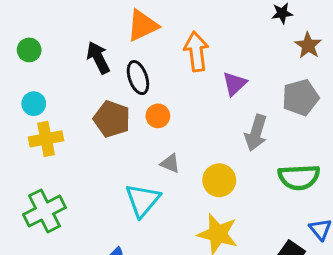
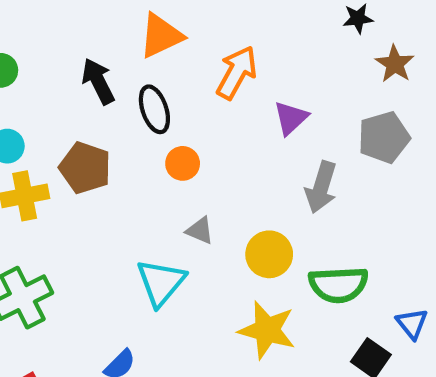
orange arrow: (196, 52) -> (237, 73), turned 36
brown pentagon: (112, 119) -> (85, 168), moved
green semicircle: (299, 177) -> (338, 285), moved

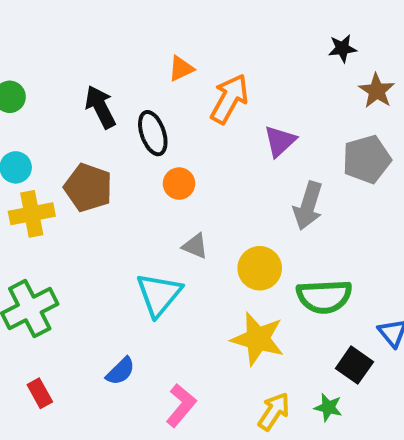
orange triangle: (161, 36) -> (181, 69), moved, size x0.6

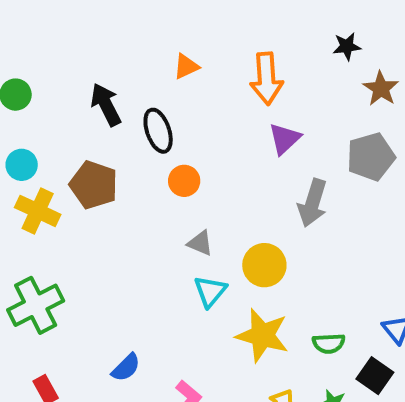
orange arrow: (229, 99) -> (266, 78), moved, turned 147
yellow cross: (32, 214) -> (38, 211), turned 36
cyan triangle: (159, 294) -> (210, 291), moved, size x0.7
green semicircle: (324, 296) -> (329, 343), moved, size x0.6
black square: (354, 365) -> (375, 376), moved

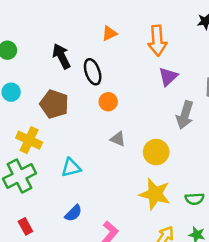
yellow cross: (38, 211) -> (29, 140), moved
cyan triangle: (210, 291) -> (71, 168), moved, turned 36

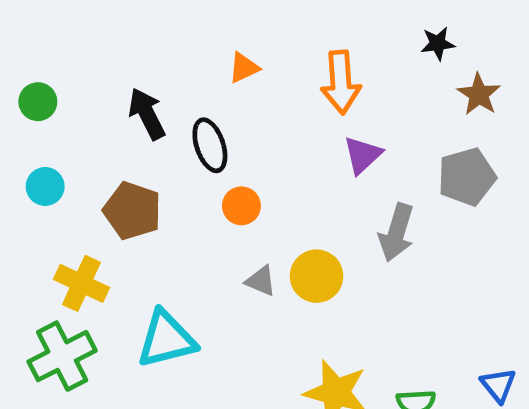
yellow circle: (156, 152) -> (317, 276), moved
cyan triangle: (71, 168) -> (166, 339), size x1.5

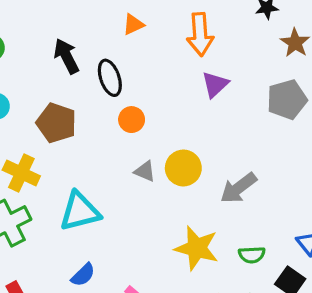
gray arrow: (396, 233) -> (238, 188), moved, turned 36

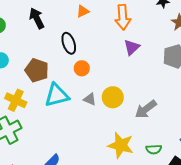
black arrow: (66, 56) -> (37, 18), moved
cyan triangle: (80, 211) -> (57, 95), moved

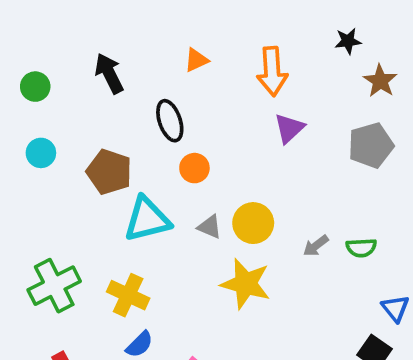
yellow cross: (16, 100) -> (128, 295), moved
gray arrow: (146, 109) -> (316, 246), size x0.6
yellow star: (121, 145) -> (246, 284), moved
green semicircle: (154, 149) -> (361, 248), moved

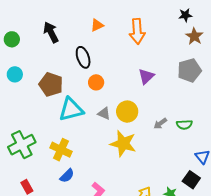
black star: (348, 41) -> (185, 15), moved
purple triangle: (289, 128) -> (146, 76), moved

